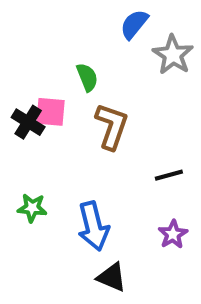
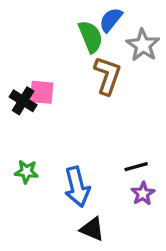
green semicircle: (87, 77) -> (91, 37), moved, size x1.4
brown L-shape: (112, 126) -> (107, 75), moved
black line: (169, 175) -> (136, 167), moved

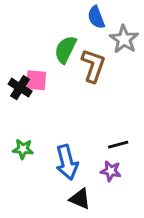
blue semicircle: (111, 20) -> (96, 17), turned -60
green semicircle: (91, 37) -> (65, 49), moved, turned -132
purple star: (143, 194) -> (111, 171), moved, turned -30

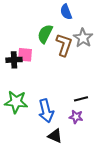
gray star: (124, 39) -> (83, 38), moved
black cross: (20, 88) -> (14, 60), turned -35
green star: (23, 149) -> (16, 102), size x1.6

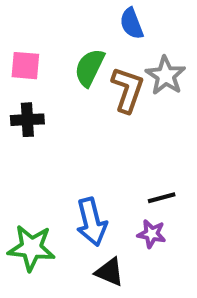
pink square: (25, 55) -> (25, 66), moved
green star: (16, 102) -> (31, 248), moved

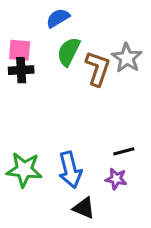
blue semicircle: (132, 24) -> (58, 18), moved, turned 80
black cross: (27, 120) -> (21, 70), moved
green star: (31, 248) -> (24, 170), moved

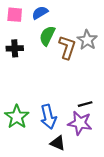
pink square: (20, 50) -> (15, 15), moved
green star: (24, 170) -> (17, 117), turned 30
purple star: (116, 179) -> (80, 123), size x1.6

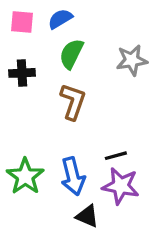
gray star: (87, 40) -> (132, 60), turned 30
brown L-shape: (67, 47) -> (73, 102), moved
black line: (85, 104) -> (116, 156), moved

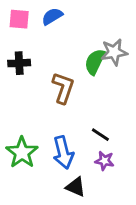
green semicircle: (71, 54) -> (95, 62), moved
black line: (116, 156) -> (100, 135), turned 48
purple star: (121, 186) -> (104, 161), size x0.6

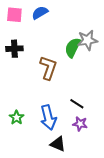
green star: (22, 153) -> (17, 117), size x0.6

